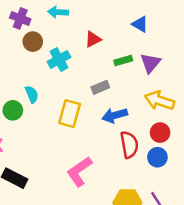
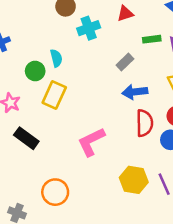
gray rectangle: (100, 87) -> (125, 62), turned -30
yellow rectangle: (70, 114) -> (54, 95), moved

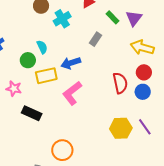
green rectangle: (152, 39) -> (112, 17), turned 64
blue arrow: (135, 92) -> (71, 63), moved
yellow rectangle: (54, 95) -> (46, 76), turned 65
pink L-shape: (91, 142) -> (72, 93), moved

